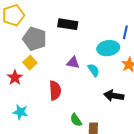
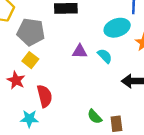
red semicircle: (55, 90) -> (45, 96), moved

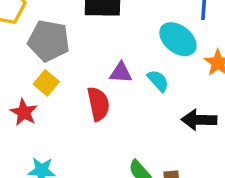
cyan ellipse: (117, 28) -> (178, 39), turned 55
red semicircle: (45, 96) -> (98, 104), moved

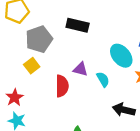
gray pentagon: (49, 41) -> (39, 39), turned 30
red star: (24, 112) -> (15, 97), moved

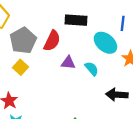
black rectangle: (78, 25) -> (76, 20), moved
red semicircle: (62, 86) -> (52, 41), moved, turned 35

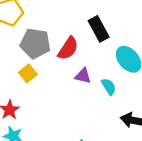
black rectangle: (76, 20) -> (99, 29), turned 50
gray pentagon: (23, 40) -> (35, 43), turned 30

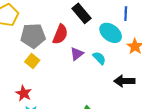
purple triangle: (83, 76) -> (77, 54), turned -40

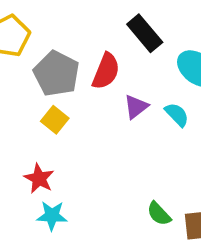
gray pentagon: (33, 36) -> (56, 74), turned 30

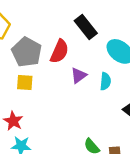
cyan semicircle: (177, 115) -> (105, 81), turned 48
yellow square: (55, 120) -> (25, 82), turned -36

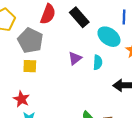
red semicircle: (59, 51) -> (48, 14), moved

